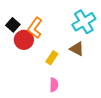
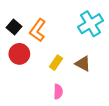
red circle: (24, 40) -> (19, 54), moved
brown triangle: (77, 49) -> (83, 64), moved

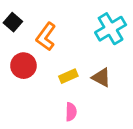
black square: (14, 27) -> (13, 22), moved
yellow rectangle: (56, 63) -> (68, 76), turned 32

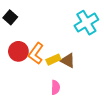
orange L-shape: (46, 37) -> (36, 53), moved
brown triangle: (101, 77) -> (68, 61), moved

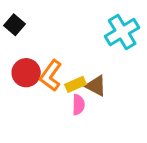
pink semicircle: (55, 87) -> (78, 105), moved

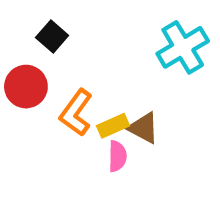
black square: (14, 25) -> (52, 36), moved
red circle: (26, 73) -> (26, 87), moved

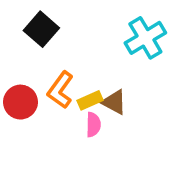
black square: (52, 36) -> (41, 29), size x1.4
red circle: (26, 87) -> (21, 102), moved

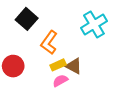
orange L-shape: (60, 90) -> (49, 42), moved
pink semicircle: (93, 125) -> (60, 81), turned -120

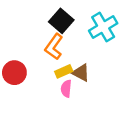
black square: (27, 19) -> (61, 21), moved
pink semicircle: (60, 81) -> (66, 89), turned -56

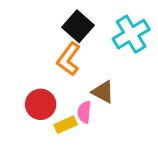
yellow rectangle: (64, 71) -> (66, 125), moved
red circle: (14, 73) -> (41, 104), moved

